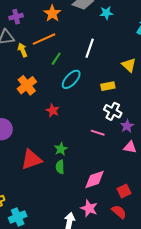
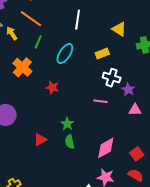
orange line: (44, 39) -> (31, 19), turned 70
green line: (56, 59) -> (38, 42), moved
red triangle: (31, 160) -> (40, 140), size x0.6

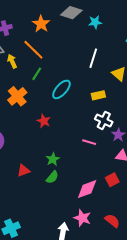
white line: (78, 20) -> (93, 58), moved
green semicircle: (70, 142) -> (52, 177), turned -136
red square: (137, 154) -> (112, 180), moved

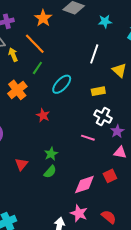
cyan star: (95, 22) -> (105, 21), moved
red triangle: (23, 171) -> (21, 164), turned -32

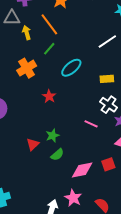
white line: (94, 54) -> (107, 41), turned 30
red triangle: (21, 164) -> (33, 144), moved
green semicircle: (50, 172) -> (57, 155), moved

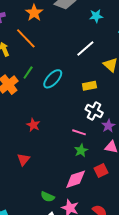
green line: (49, 49) -> (28, 73), moved
red star: (49, 96) -> (33, 125), moved
green star: (52, 136) -> (81, 150), moved
green semicircle: (57, 155) -> (48, 197), moved, turned 72

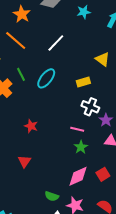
white line: (85, 49) -> (56, 43), moved
green line: (28, 73) -> (21, 74), turned -56
red square: (101, 170) -> (103, 174), moved

